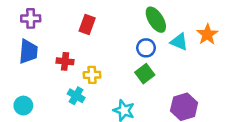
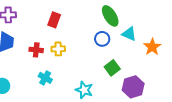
orange star: (207, 34) -> (152, 47), moved
green square: (145, 74) -> (112, 68), moved
yellow cross: (92, 75) -> (58, 49), moved

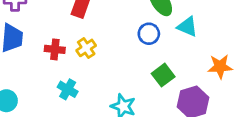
orange star: (152, 47) -> (220, 66), moved, turned 30
yellow cross: (58, 49) -> (86, 48), turned -32

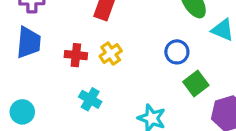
blue circle: (149, 34) -> (177, 52), moved

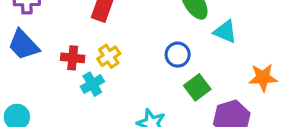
blue trapezoid: (29, 42) -> (23, 45), turned 132
cyan cross: (90, 99) -> (92, 84), moved, turned 30

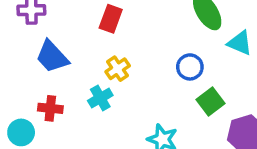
blue trapezoid: (23, 45) -> (52, 57), moved
red cross: (73, 58) -> (50, 108), moved

